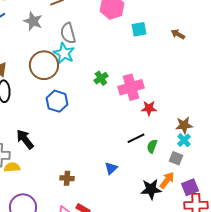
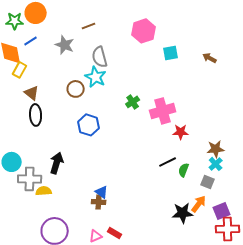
brown circle: (44, 65) -> (76, 89), size x0.6
black arrow: (25, 139) -> (57, 163), turned 55
blue triangle: (111, 168) -> (102, 192), moved, turned -40

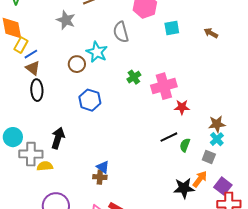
blue line: (31, 41) -> (31, 54), moved
gray semicircle: (100, 57) -> (121, 32), moved
purple square: (222, 211) -> (223, 186), turned -30

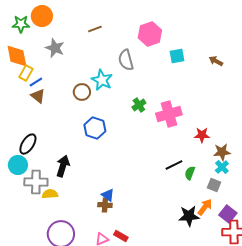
gray star: (66, 20) -> (55, 48), moved
black ellipse: (37, 90) -> (28, 144), moved, turned 35
red star: (182, 107) -> (202, 135), moved

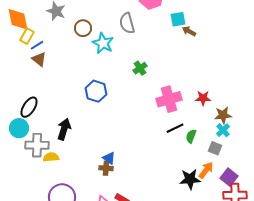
brown arrow: (216, 61) -> (189, 31), moved
brown circle: (82, 92) -> (83, 28), moved
pink cross: (169, 114) -> (169, 99), moved

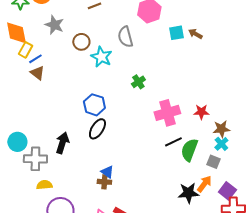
brown arrow: (189, 31) -> (195, 34), moved
black ellipse: (29, 107) -> (97, 129), moved
green semicircle: (191, 136) -> (189, 150), size x1.6
yellow semicircle: (51, 157) -> (44, 185), moved

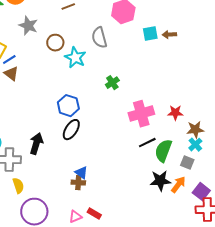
brown arrow: (195, 34) -> (169, 35), turned -32
yellow semicircle: (44, 185) -> (18, 186), turned 77
black star: (188, 193) -> (160, 181), moved

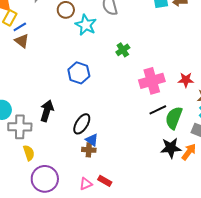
black ellipse: (71, 130) -> (82, 124), moved

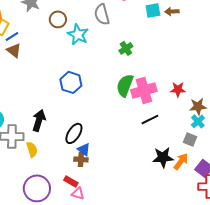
green cross: (123, 50) -> (126, 48), moved
green semicircle: (174, 118) -> (125, 85), moved
yellow semicircle: (29, 153) -> (32, 149), moved
red rectangle: (105, 181) -> (71, 181), moved
pink triangle: (86, 184) -> (78, 193), turned 40

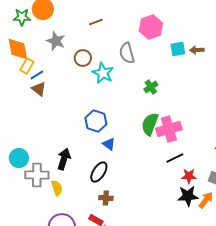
red star: (178, 89) -> (189, 176), moved
blue triangle: (84, 149) -> (109, 144), moved

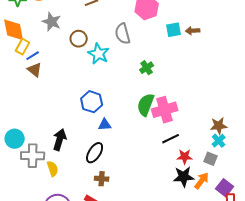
blue triangle: (109, 144) -> (105, 125), turned -40

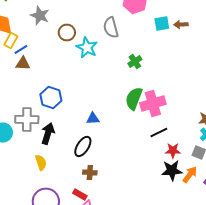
brown triangle: (35, 70) -> (23, 64), turned -35
blue hexagon: (92, 102) -> (51, 98), moved
gray cross: (33, 156) -> (27, 120), moved

